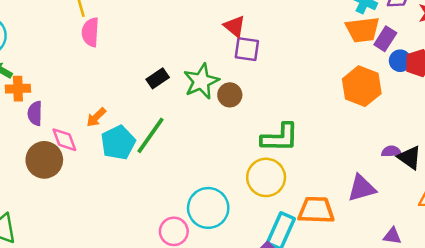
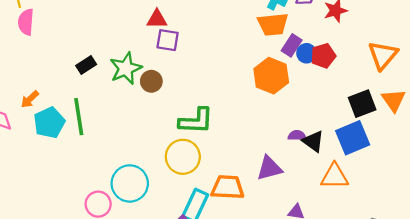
red triangle: (235, 26) -> (157, 19), turned -40
purple rectangle: (385, 39) -> (292, 45), moved
green line: (151, 135) -> (79, 117), turned -45

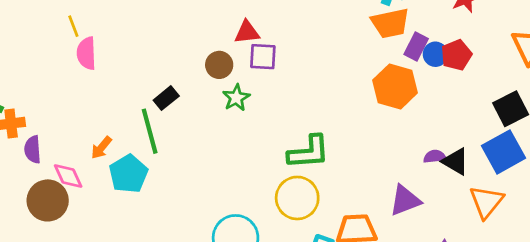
green star: (126, 68) -> (236, 98), moved, size x0.7
brown circle: (151, 81) -> (219, 65), moved
green line: (79, 117) -> (150, 131), moved
orange triangle: (335, 176) -> (486, 202), turned -44

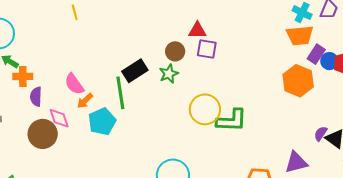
pink semicircle: (86, 53) -> (74, 84), moved, turned -40
black rectangle: (166, 98) -> (135, 71), size x1.4
green star: (236, 98) -> (169, 74), moved
purple semicircle: (435, 157) -> (321, 134), turned -56
yellow circle: (297, 198) -> (205, 109), moved

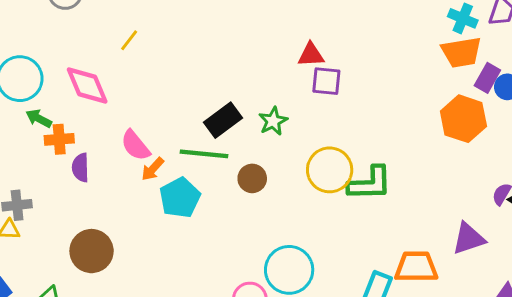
yellow line: (75, 12) -> (129, 40), turned 56
brown circle: (175, 51) -> (252, 178), moved
green line: (120, 93) -> (204, 154), turned -72
pink diamond: (59, 118) -> (87, 86), moved, size x1.4
brown circle: (43, 134) -> (92, 251), moved

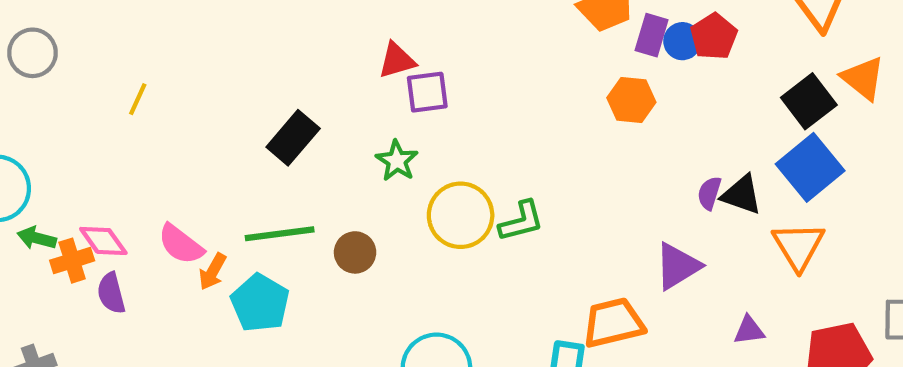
pink diamond: (87, 86) -> (103, 241), moved, size x0.7
orange hexagon: (463, 119) -> (631, 100), size x0.7
black rectangle: (223, 120) -> (293, 138), moved
green star: (273, 121) -> (397, 161), moved
green L-shape: (370, 183) -> (521, 221), size x0.7

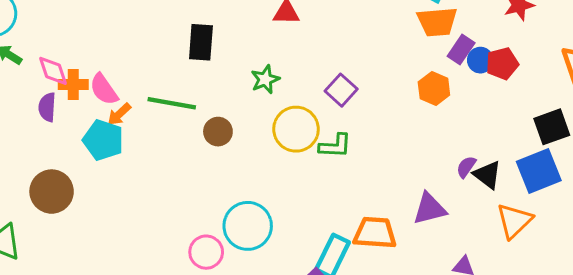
purple square: (427, 92) -> (341, 90), moved, turned 32
black rectangle: (293, 138) -> (201, 42), turned -54
orange cross: (72, 261) -> (73, 84), moved
cyan pentagon: (260, 303) -> (103, 140), moved, turned -30

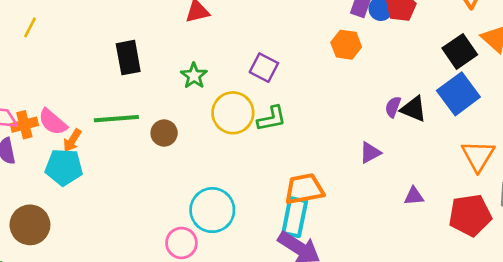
purple triangle: (430, 209) -> (370, 153), size x0.7
orange triangle: (514, 221) -> (478, 156), moved
orange trapezoid: (375, 233) -> (304, 189), moved

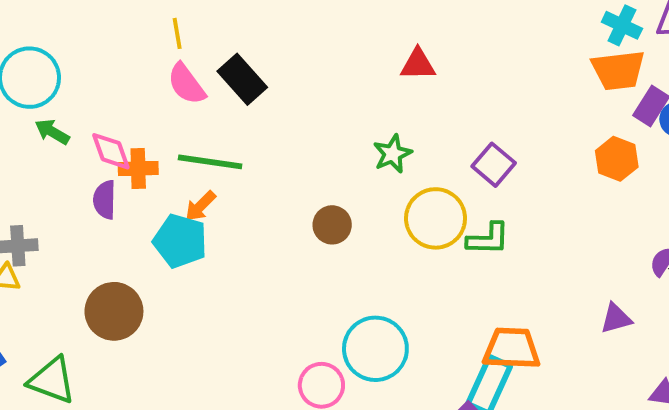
yellow line: (30, 27) -> (177, 33), turned -50
black rectangle: (128, 58) -> (242, 79), moved, turned -44
green line: (116, 119) -> (210, 162), moved
pink semicircle: (53, 122) -> (186, 84), moved

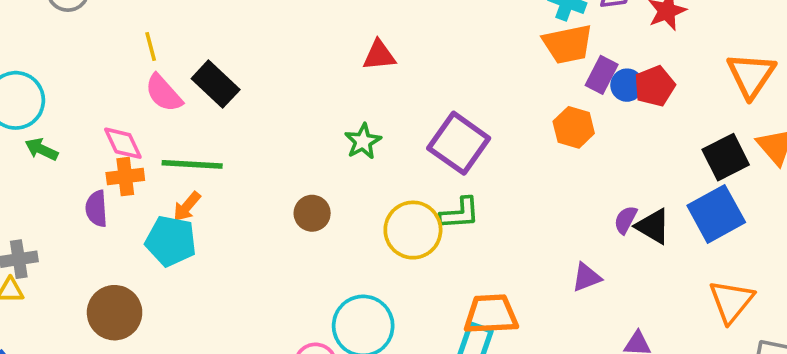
pink diamond: (111, 151) -> (123, 143), moved
purple square: (494, 165) -> (459, 143), size x1.5
yellow circle: (436, 218) -> (413, 230), moved

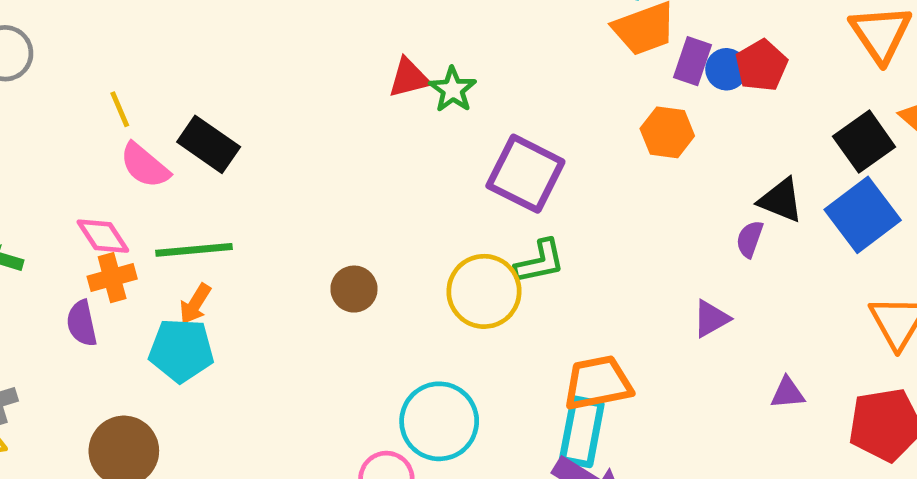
green star: (363, 141) -> (453, 90), moved
black triangle: (653, 226) -> (781, 200), moved

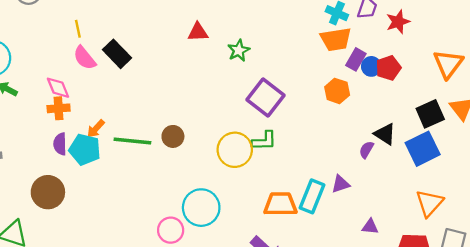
red triangle: (409, 78) -> (198, 32), moved
green line: (194, 250) -> (132, 141), moved
purple semicircle: (82, 323) -> (60, 144), moved
cyan rectangle: (582, 432) -> (312, 196), moved

